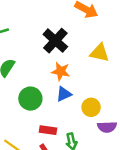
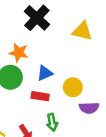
orange star: (61, 71) -> (19, 53), moved
red rectangle: (48, 130) -> (40, 96), moved

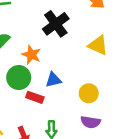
yellow circle: (73, 87) -> (89, 93), moved
red rectangle: (40, 96) -> (35, 97), moved

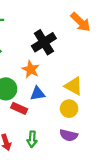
yellow triangle: (98, 45) -> (74, 86), moved
orange star: (31, 55) -> (31, 69), moved

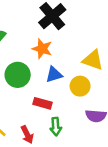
red rectangle: (19, 108) -> (42, 103), moved
yellow circle: (69, 109) -> (80, 86), moved

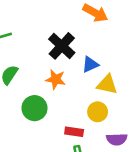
blue triangle: (54, 75) -> (90, 64), moved
red rectangle: (42, 103) -> (74, 132), moved

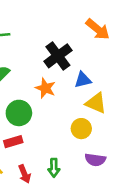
red rectangle: (74, 132) -> (13, 142), moved, turned -36

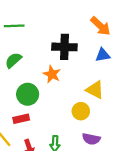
black cross: (58, 56) -> (64, 47), turned 35
blue triangle: (83, 80) -> (103, 55), moved

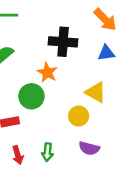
green circle: (28, 94) -> (31, 96), moved

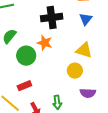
blue triangle: (106, 53) -> (86, 19), turned -32
green circle: (31, 96) -> (26, 56), moved

